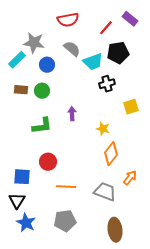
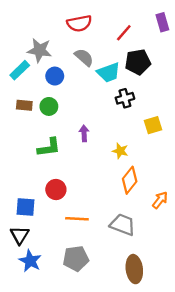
purple rectangle: (130, 19) -> (162, 22), moved, turned 35
orange arrow: (130, 178) -> (160, 200), moved

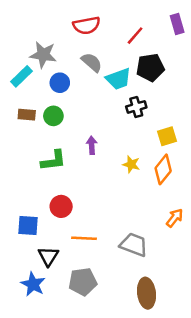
orange diamond: (130, 180) -> (163, 169), moved
black triangle: (20, 235) -> (48, 256), moved

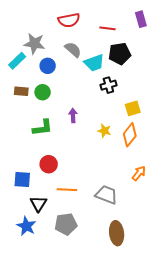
red line: (135, 36) -> (107, 28), turned 56

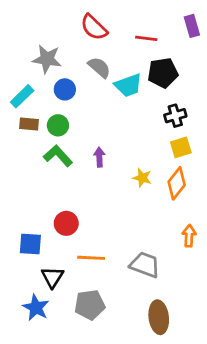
red semicircle: (69, 20) -> (94, 27), turned 55
cyan rectangle: (17, 61) -> (22, 96), moved
black cross: (108, 85) -> (175, 116), moved
green L-shape: (43, 128) -> (58, 156), moved, turned -125
orange arrow: (139, 173) -> (189, 236), turned -35

